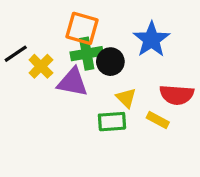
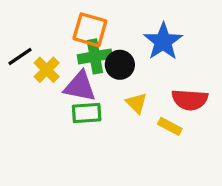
green rectangle: (112, 122) -> (87, 113), moved

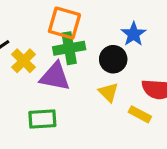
blue star: (163, 41) -> (134, 34), size x0.7
black circle: (120, 65) -> (113, 59), moved
green rectangle: (87, 113) -> (42, 119), moved

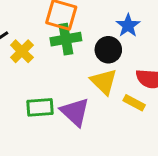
purple triangle: (55, 77) -> (75, 112), moved, turned 32
yellow triangle: (108, 92) -> (104, 82), size x1.4

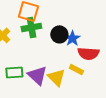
blue star: (128, 25) -> (72, 38), moved
yellow triangle: (104, 82) -> (56, 77), moved

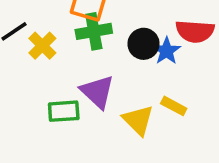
red semicircle: (88, 53) -> (195, 31), moved
purple triangle: (37, 75) -> (97, 92), moved

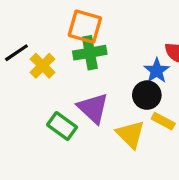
black circle: (144, 44) -> (147, 95), moved
green rectangle: (64, 111) -> (62, 126), turned 40

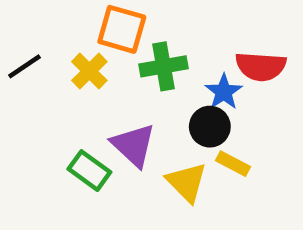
green cross: (90, 53) -> (163, 66), moved
yellow cross: (43, 66) -> (89, 71), moved

